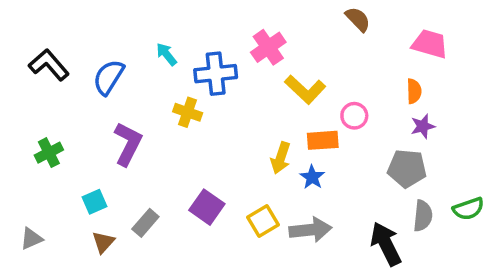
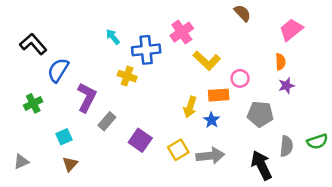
pink trapezoid: (430, 44) -> (291, 30), turned -55
blue semicircle: (109, 77) -> (58, 70), moved
gray pentagon: (407, 168) -> (260, 114), moved
gray rectangle: (145, 223) -> (107, 121), moved

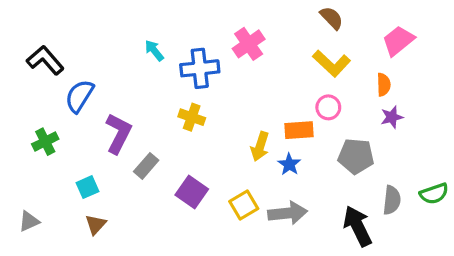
yellow L-shape: (207, 61) -> (332, 63), moved
yellow cross: (127, 76) -> (192, 117), moved

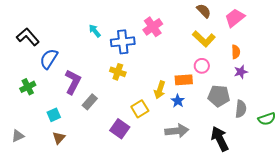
pink trapezoid: (398, 41) -> (235, 18), moved
purple square: (192, 192) -> (120, 129), moved
gray semicircle: (392, 200) -> (241, 109), moved
yellow square: (244, 205) -> (140, 109), moved

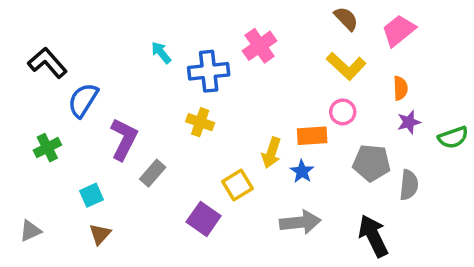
green semicircle: (267, 119) -> (453, 137), moved

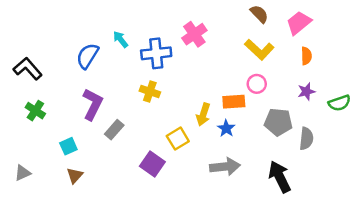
black L-shape: (47, 63) -> (28, 69), moved
orange semicircle: (400, 88) -> (306, 56), moved
blue semicircle: (83, 100) -> (88, 56), moved
green cross: (47, 148) -> (35, 111), turned -30

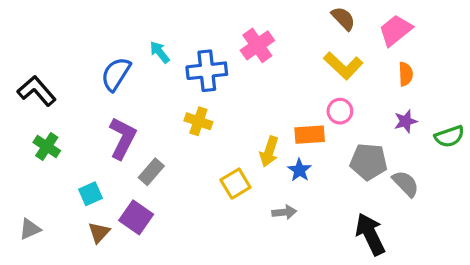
gray semicircle: (306, 139) -> (406, 184), turned -50
purple square: (152, 164) -> (136, 217), moved
gray arrow: (225, 167) -> (284, 212), moved, size x0.6

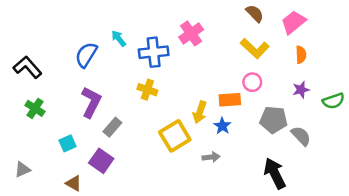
yellow square: (235, 184) -> (175, 136), size x1.4
brown triangle: (99, 232) -> (74, 183), moved, turned -42

